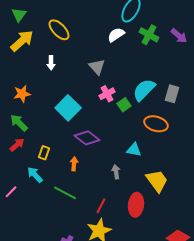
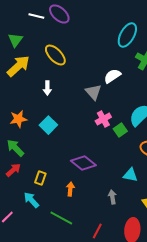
white semicircle: (116, 35) -> (112, 76), moved
cyan square: (68, 108) -> (48, 125), moved, size x0.7

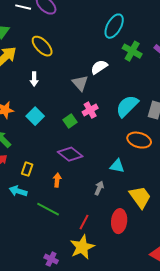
green square: (120, 130) -> (70, 121), moved
gray arrow: (112, 197) -> (99, 188), turned 32
cyan arrow: (31, 200) -> (18, 191), turned -30

